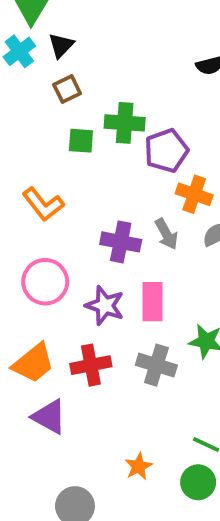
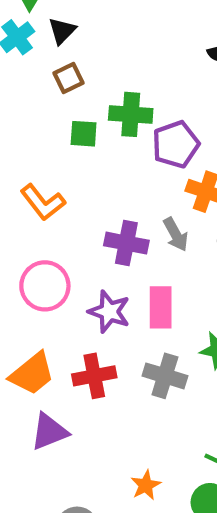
purple triangle: (49, 417) -> (49, 432), turned -51

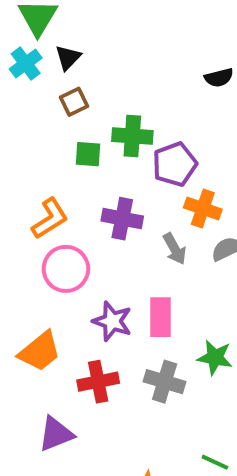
orange L-shape: (43, 202) -> (50, 219), turned -84
purple cross: (126, 243) -> (122, 219), moved
pink circle: (45, 286) -> (66, 269), moved
orange trapezoid: (32, 374) -> (40, 351), moved

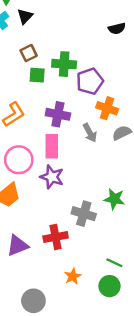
brown square: (74, 102) -> (29, 53), moved
pink circle: (66, 269) -> (19, 160), moved
pink rectangle: (161, 317) -> (52, 146), moved
red cross: (98, 382) -> (56, 237), moved

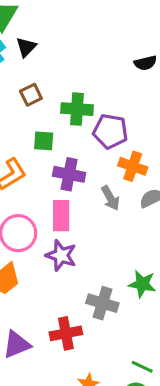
green square: (37, 75) -> (44, 141), moved
purple pentagon: (90, 81) -> (110, 131), turned 30

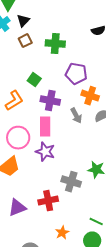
brown square: (31, 95) -> (25, 41), moved
green cross: (77, 109) -> (55, 44), moved
green square: (44, 141) -> (34, 80), turned 32

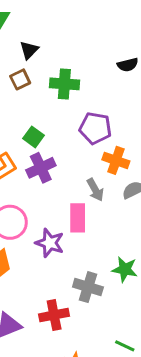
black triangle: (23, 21) -> (29, 50), moved
purple cross: (50, 101) -> (41, 168), moved, turned -36
pink rectangle: (45, 127) -> (78, 218), moved

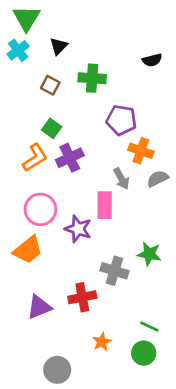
brown square: (20, 79) -> (50, 85), moved, turned -36
green square: (33, 137) -> (52, 128), moved

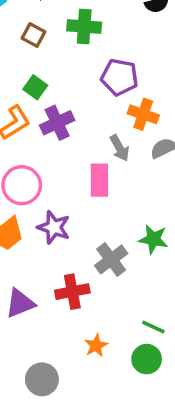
purple star: (78, 229) -> (54, 227), moved
gray cross: (114, 271) -> (111, 259), turned 36

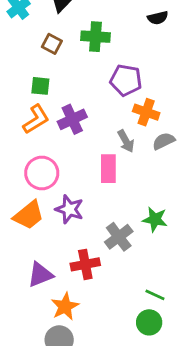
green square: (35, 87) -> (40, 86), moved, turned -30
orange star: (96, 346) -> (65, 306), moved, size x1.4

